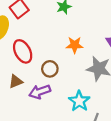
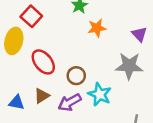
orange star: (75, 45) -> (97, 28), moved
cyan star: (79, 101) -> (100, 94), moved

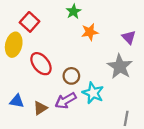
gray star: (129, 66) -> (120, 66), turned 30
brown triangle: (42, 96) -> (40, 108), moved

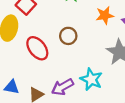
orange star: (90, 32) -> (105, 15), moved
brown circle: (71, 76) -> (68, 36), moved

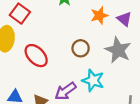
brown circle: (68, 36) -> (81, 48), moved

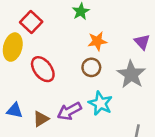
orange star: (99, 15) -> (97, 41), moved

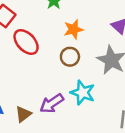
red ellipse: (43, 69) -> (26, 42), moved

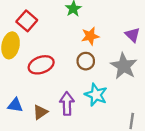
red ellipse: (26, 42) -> (41, 65), moved, turned -70
purple arrow: (52, 103) -> (67, 103), turned 120

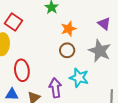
red ellipse: (41, 65) -> (22, 70), moved, turned -70

